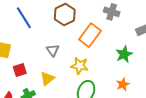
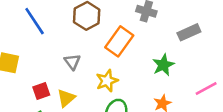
yellow star: (80, 66) -> (107, 81), turned -30
red square: (20, 70) -> (41, 91), moved

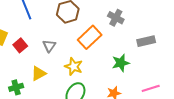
yellow star: (107, 81) -> (74, 66), turned 30
red square: (41, 91) -> (20, 45), moved, turned -32

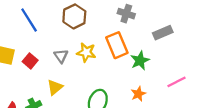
orange rectangle: (90, 37) -> (117, 45), moved, turned -60
yellow star: (74, 66) -> (86, 52), moved

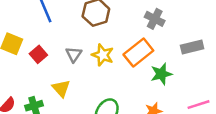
orange rectangle: (117, 45) -> (138, 53), turned 65
yellow triangle: (55, 87) -> (61, 88), turned -42

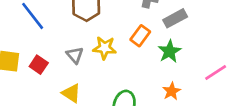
gray rectangle: (192, 47) -> (175, 18), moved
orange rectangle: (138, 53) -> (140, 36), size x0.7

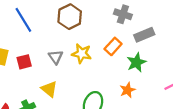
red square: (39, 65) -> (24, 62), turned 35
orange star: (172, 91) -> (127, 90), moved

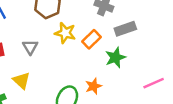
yellow star: (82, 54) -> (65, 33), moved
orange star: (127, 90) -> (93, 86), moved

